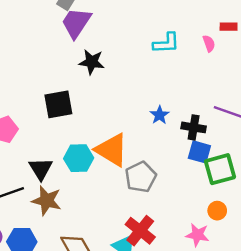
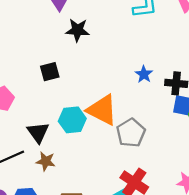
black square: (58, 104) -> (50, 72), size x0.7
brown star: (47, 201) -> (46, 161), size x0.7

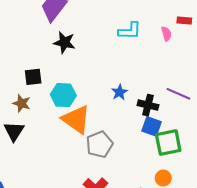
cyan hexagon: (72, 120) -> (63, 95), moved
brown star: (46, 161) -> (22, 103), moved

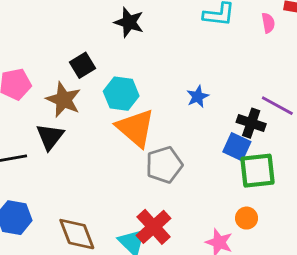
black square: (33, 77) -> (82, 65), turned -30
brown star: (22, 103) -> (64, 100), size x1.4
black cross: (148, 105) -> (251, 123), moved

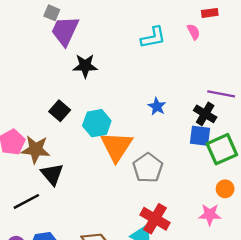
brown star: (64, 100) -> (36, 149), moved
black cross: (251, 123) -> (205, 114), turned 30
orange triangle: (136, 128) -> (117, 146), turned 40

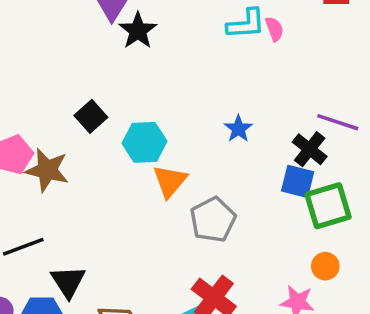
pink semicircle: (194, 32) -> (274, 29), moved
black star: (85, 66) -> (138, 31), moved, turned 30
orange triangle: (117, 146) -> (170, 181), size x0.7
black triangle: (52, 174) -> (68, 282), moved

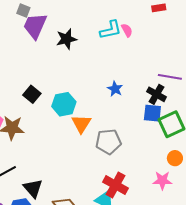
black star: (138, 31) -> (67, 39), moved, turned 30
gray pentagon: (213, 220) -> (108, 142), turned 30

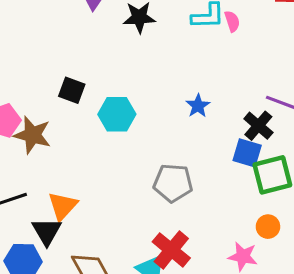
black square: (32, 94) -> (72, 90), turned -30
orange triangle: (81, 124) -> (63, 206), moved

